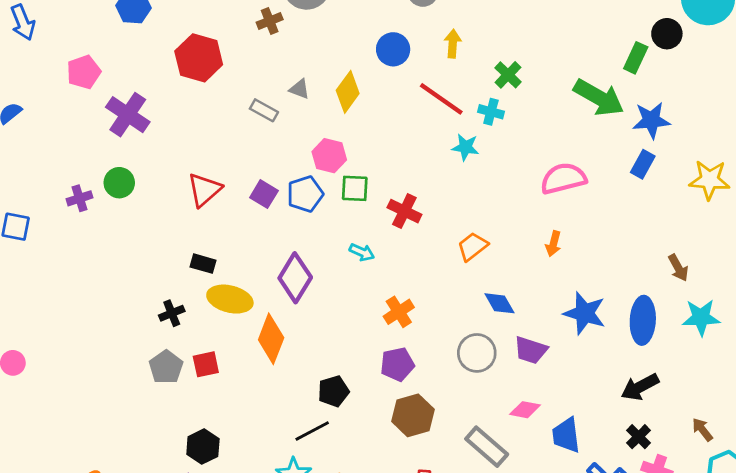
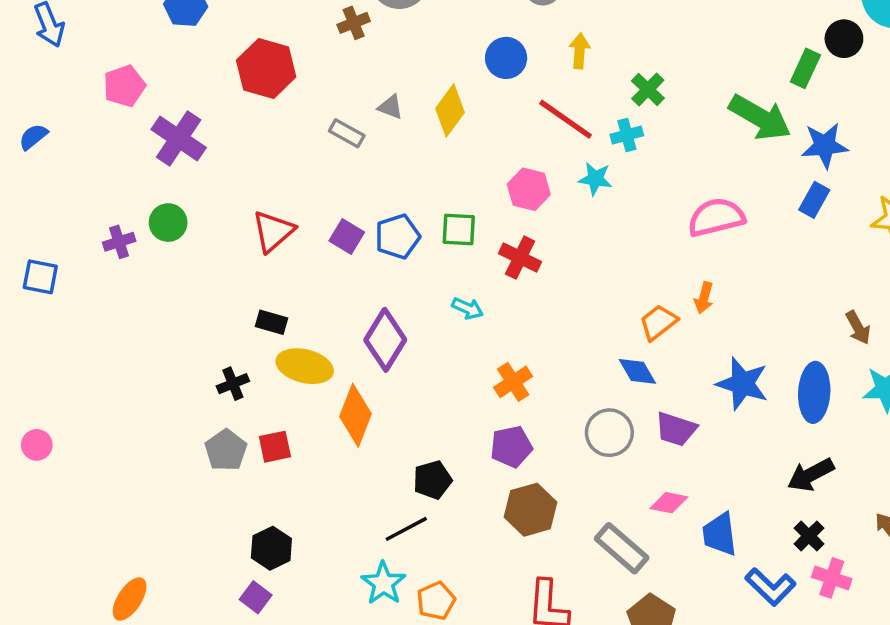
cyan cross: (491, 112) -> (627, 135), turned -30
pink hexagon: (329, 156) -> (529, 189), moved
orange trapezoid: (473, 247) -> (658, 322), moved

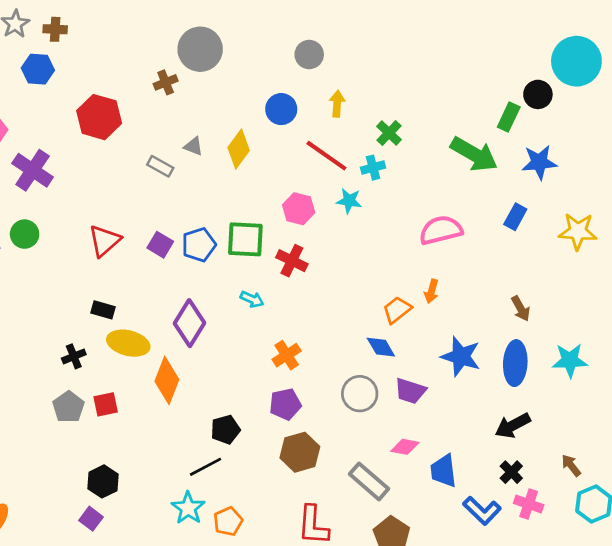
blue star: (825, 145) -> (539, 162), moved
green square: (459, 230) -> (245, 239), size x1.4
brown arrow: (858, 328) -> (521, 309), moved

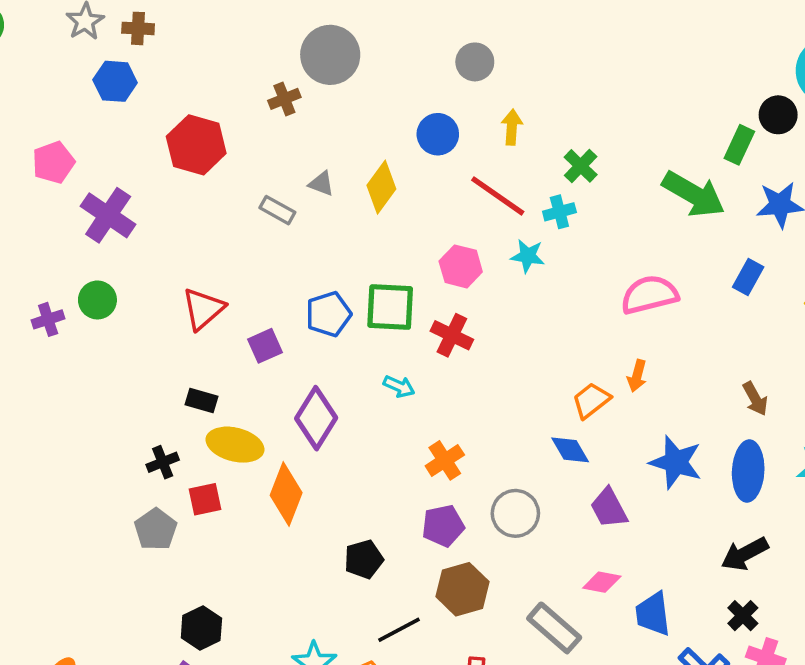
purple square: (160, 245) -> (265, 346), moved, turned 35
purple trapezoid: (410, 391) -> (609, 508), turned 44
gray circle: (360, 394) -> (515, 513), moved
red square: (106, 404) -> (205, 499), moved
black line: (205, 467) -> (399, 630), moved

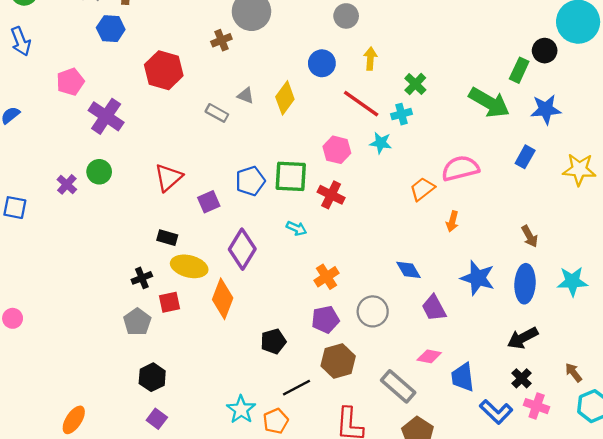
purple cross: (48, 319) -> (67, 184), turned -30
orange trapezoid: (591, 400) -> (422, 189), moved
black hexagon: (201, 628) -> (152, 377), moved

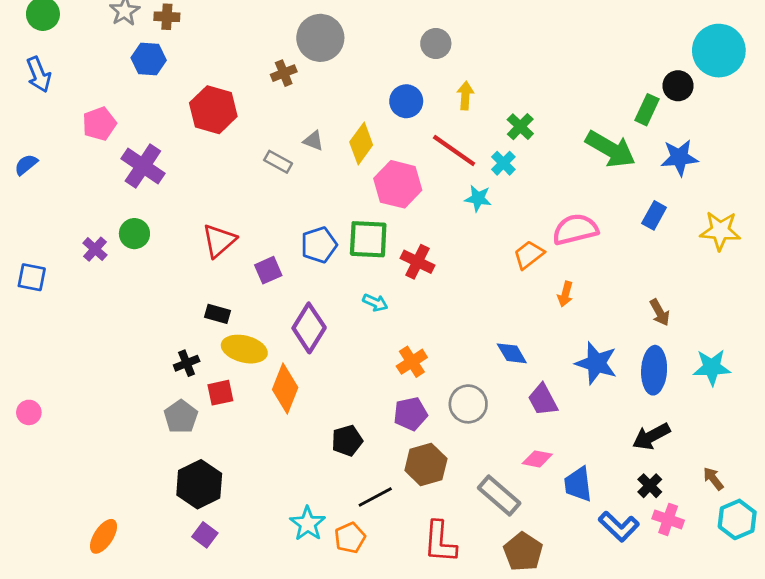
cyan cross: (402, 114) -> (503, 163), turned -30
pink hexagon: (337, 150) -> (398, 184), moved, size x1.4
black hexagon: (152, 377) -> (199, 484), size x1.4

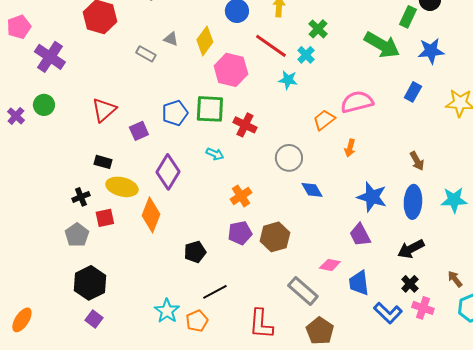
purple trapezoid: (543, 400) -> (360, 235), moved
gray circle: (468, 404) -> (289, 158), moved
brown hexagon: (426, 465) -> (275, 237), moved

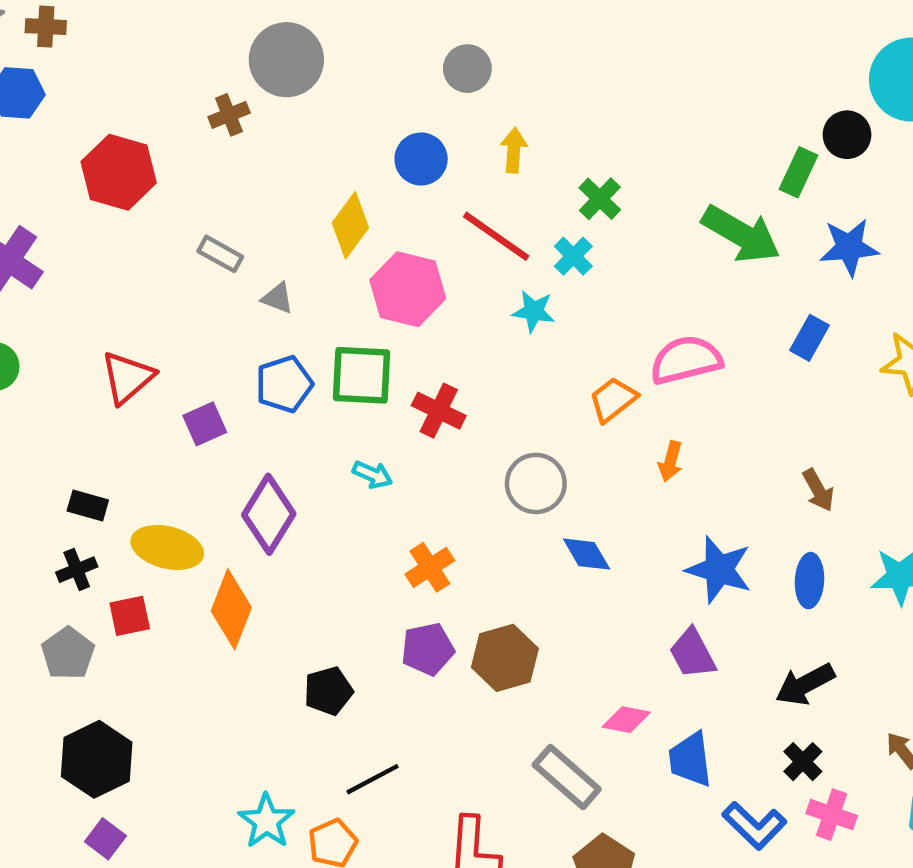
gray triangle: (171, 39) -> (278, 298), moved
black rectangle: (103, 162) -> (88, 506), moved
blue ellipse: (413, 202) -> (809, 581), size x0.7

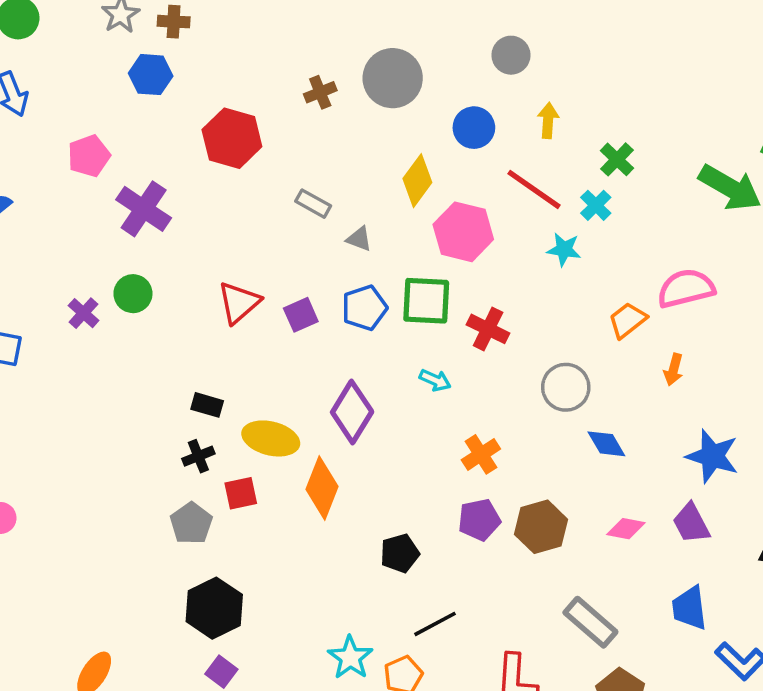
gray circle: (286, 60) -> (393, 78), moved
purple square: (205, 424) -> (301, 315), moved
pink diamond: (626, 720) -> (626, 529), moved

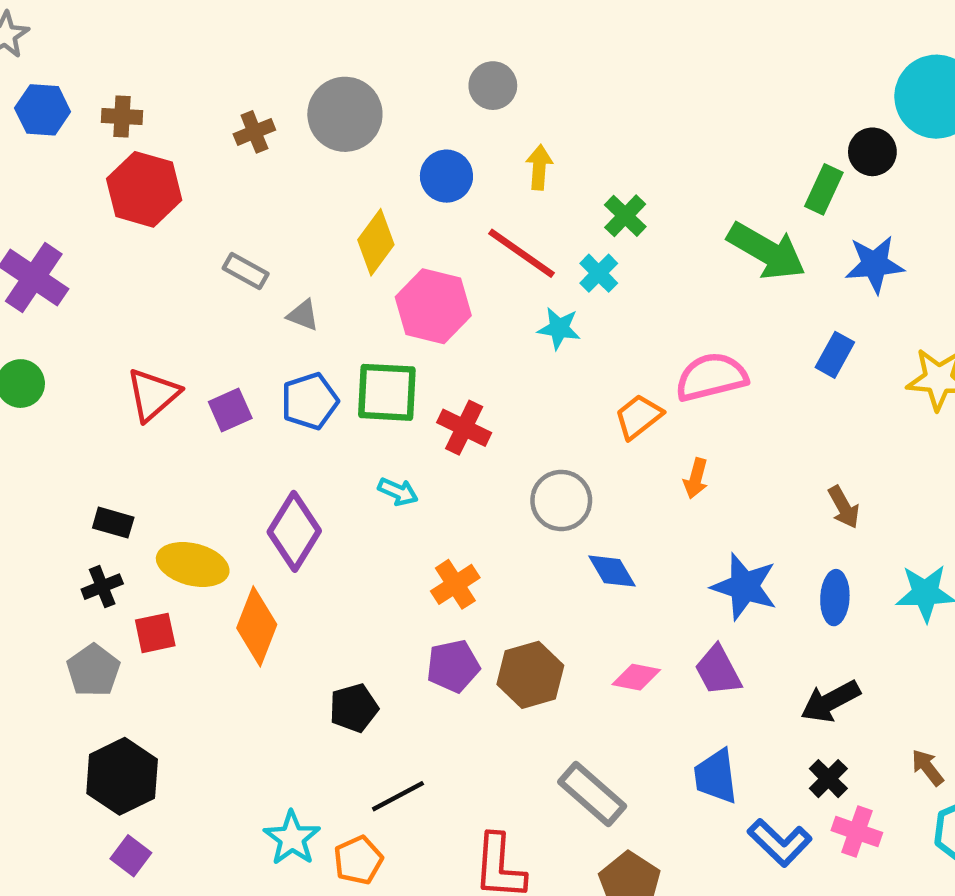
brown cross: (174, 22) -> (122, 116), moved

